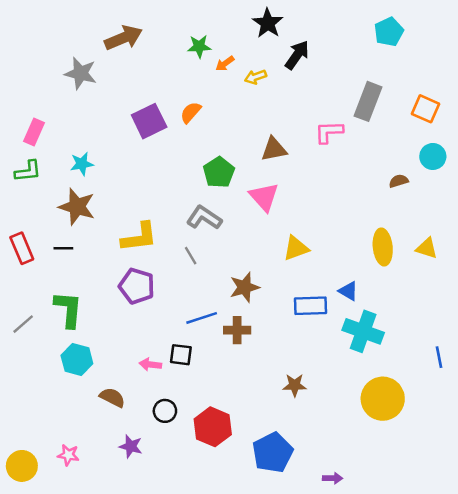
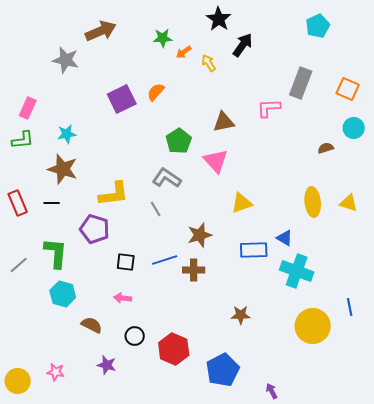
yellow arrow: (255, 77) -> (209, 63), turned 78
purple pentagon: (137, 286) -> (95, 229), moved
black square: (181, 355) -> (126, 262), moved
blue line: (439, 357) -> (350, 307), moved
purple arrow: (333, 478) -> (272, 391), turned -119

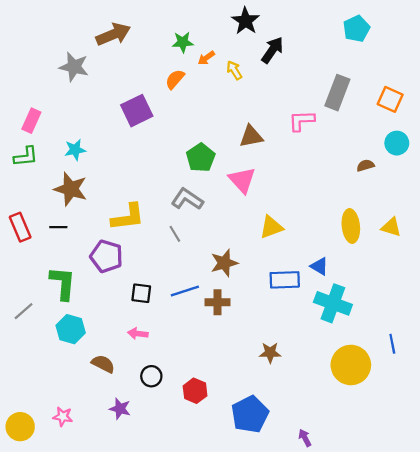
orange semicircle: (156, 92) -> (175, 79), moved
gray line: (19, 265) -> (24, 311), moved
red hexagon: (174, 349) -> (195, 391), size x0.7

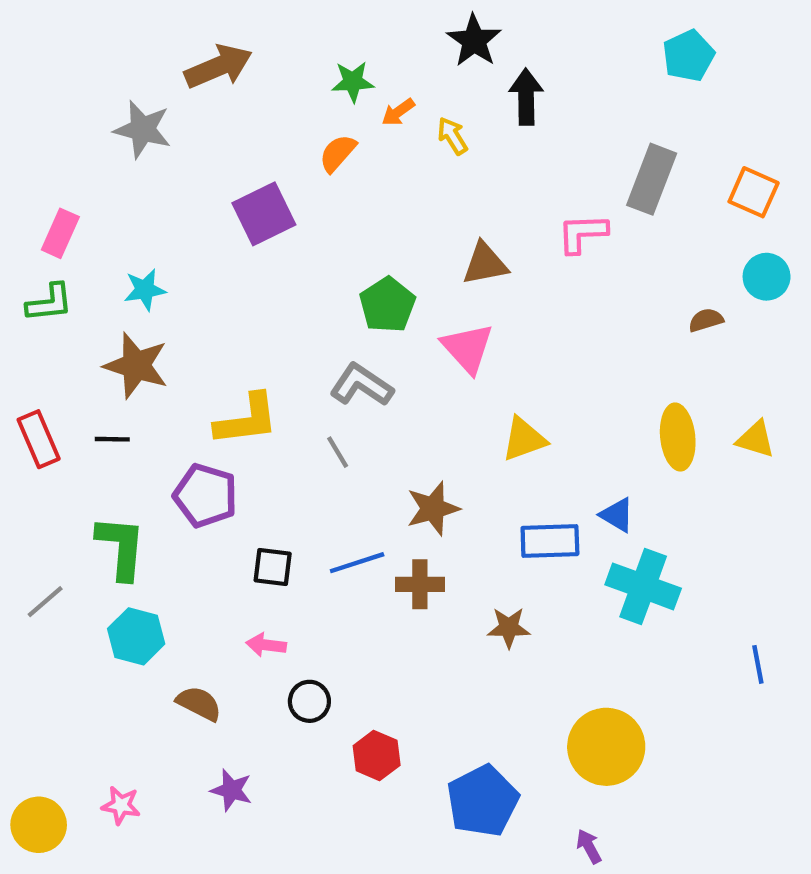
black arrow: (272, 50) -> (526, 97), turned -36
brown star: (270, 353) -> (509, 628), moved
yellow circle: (351, 365) -> (606, 747), moved
black circle: (151, 376) -> (309, 701), moved

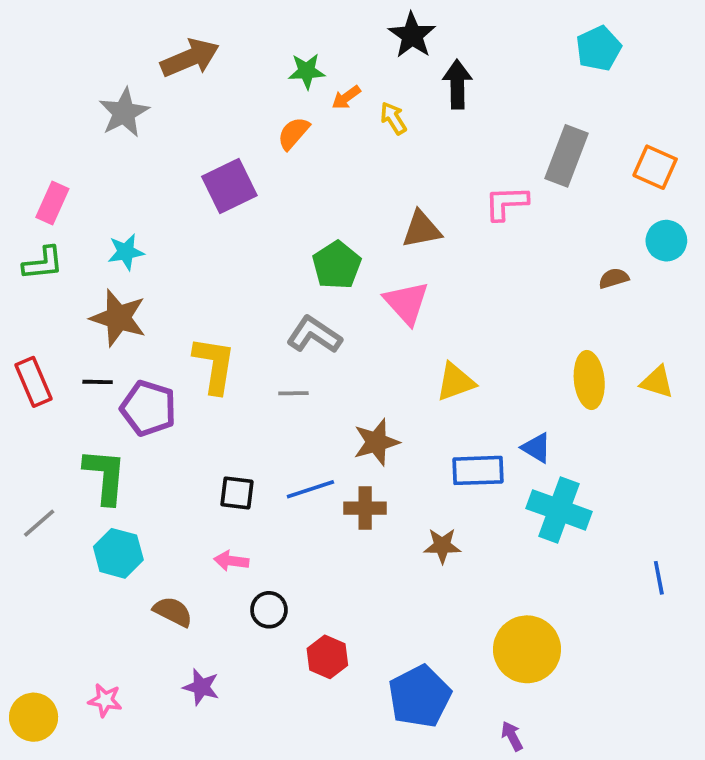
gray star: (143, 129) -> (124, 113), turned 30
yellow L-shape: (247, 420) -> (214, 365), turned -74
gray line: (338, 452) -> (293, 393), turned -60
purple pentagon: (205, 495) -> (148, 408), moved

